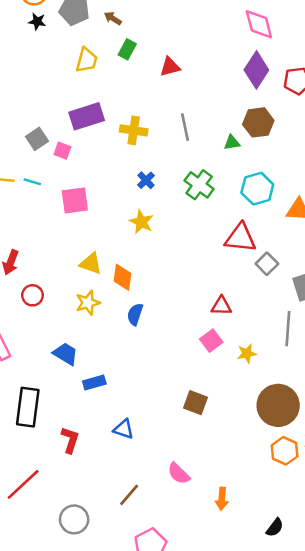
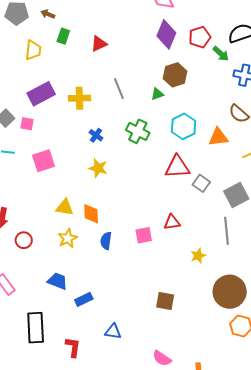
pink square: (211, 341) -> (144, 235), moved, turned 36

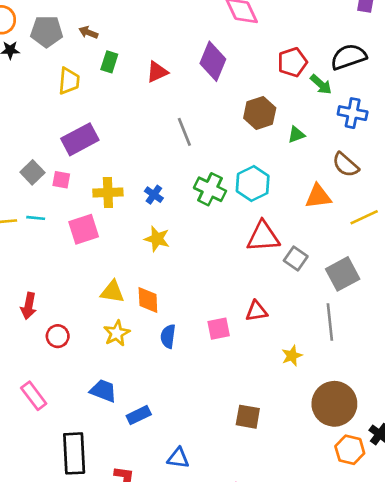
purple diamond: (166, 34) -> (213, 61), moved
green triangle: (157, 94) -> (296, 135), moved
yellow cross: (79, 98) -> (108, 193), moved
cyan hexagon: (184, 126) -> (253, 184), moved

